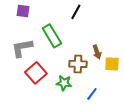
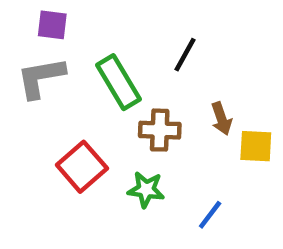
black line: (76, 12) -> (185, 55), moved
gray L-shape: (22, 48) -> (41, 78), moved
brown cross: (78, 64) -> (160, 130), moved

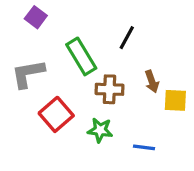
purple square: (52, 25) -> (36, 17), turned 30
gray L-shape: (41, 78) -> (28, 74), moved
blue line: (210, 215) -> (144, 147), turned 60

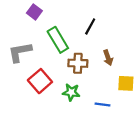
purple square: (36, 17) -> (34, 12), moved
yellow square: (175, 100) -> (126, 83), moved

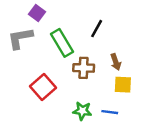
gray L-shape: (20, 52) -> (20, 38), moved
yellow square: (126, 83) -> (123, 85), moved
green star: (71, 92) -> (82, 111), moved

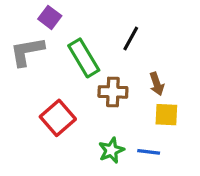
green star: (82, 111) -> (111, 150), turned -30

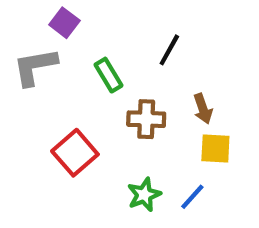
green rectangle: (84, 58) -> (108, 75), size x0.7
blue line: (149, 152) -> (192, 197), turned -55

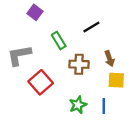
black line: (169, 50) -> (91, 27), turned 30
gray L-shape: (35, 67) -> (19, 55), moved
blue line: (192, 197) -> (104, 106), turned -42

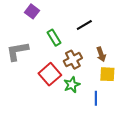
brown cross: (79, 64) -> (73, 60), turned -30
red square: (41, 82) -> (50, 74), moved
green star: (78, 105) -> (72, 85), moved

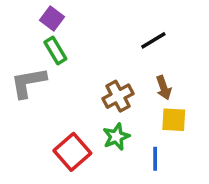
black line: (84, 25) -> (153, 40), moved
green rectangle: (54, 38) -> (55, 51), moved
red square: (50, 74) -> (72, 152), moved

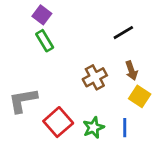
gray L-shape: (28, 83) -> (23, 100), moved
yellow square: (174, 120) -> (140, 96), turned 30
green star: (116, 137) -> (93, 128), moved

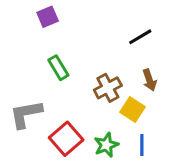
purple square: (42, 15) -> (48, 17), turned 30
green rectangle: (45, 41) -> (58, 68), moved
yellow square: (140, 96) -> (133, 109), moved

